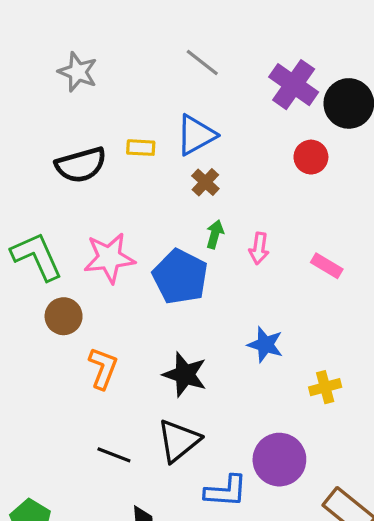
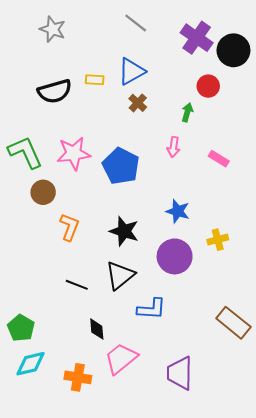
green arrow: (215, 234) -> (187, 112), moved
purple circle: (279, 460) -> (175, 256), moved

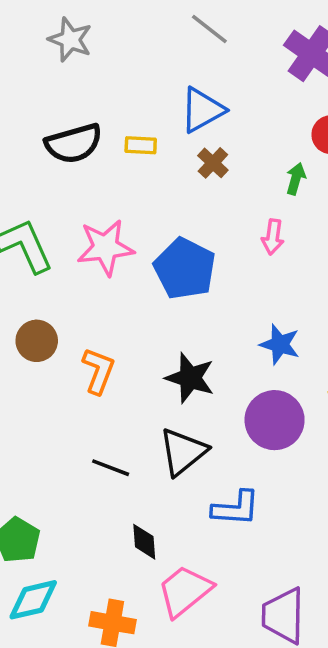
yellow rectangle: (95, 80) -> (141, 145), moved
brown circle: (43, 192) -> (37, 341), moved

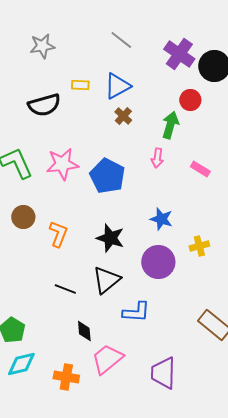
gray star: (70, 40) -> (42, 46), turned -30
yellow rectangle: (141, 145) -> (80, 85), moved
green arrow: (296, 179) -> (170, 125), size x1.5

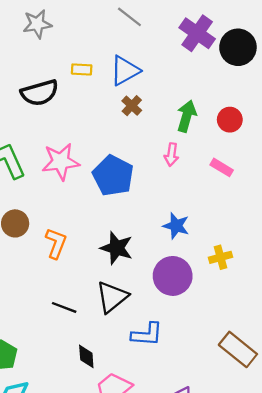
red circle: (190, 100) -> (230, 120), moved

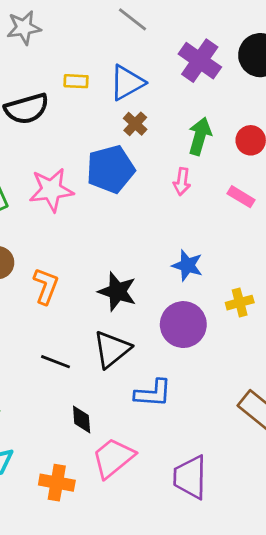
purple cross: (197, 33) -> (200, 61), moved
blue pentagon: (113, 176) -> (110, 169), moved, turned 30

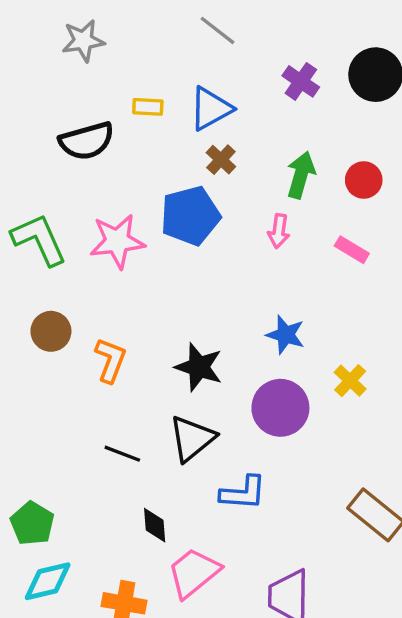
purple cross: (200, 61) -> (301, 81), size x0.7
yellow cross: (240, 303) -> (350, 381), turned -32

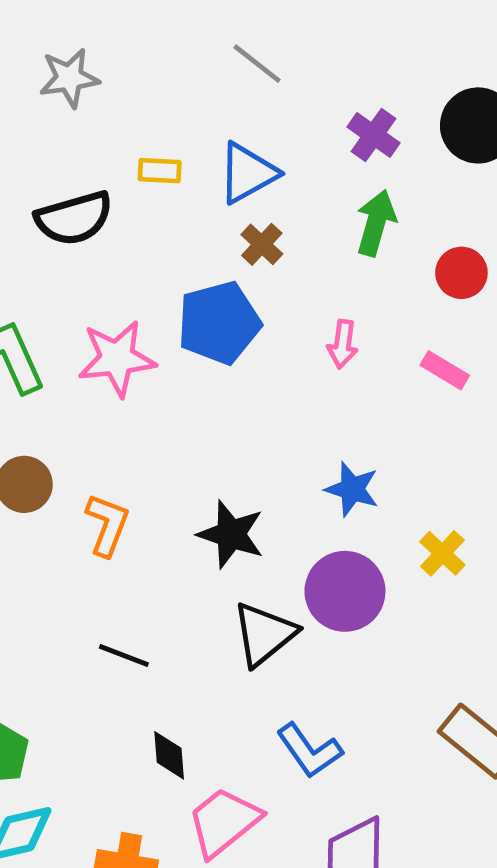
green arrow: (301, 175) -> (376, 223), moved
black triangle: (192, 438) -> (264, 634), moved
blue L-shape: (243, 493) -> (309, 751), moved, turned 51

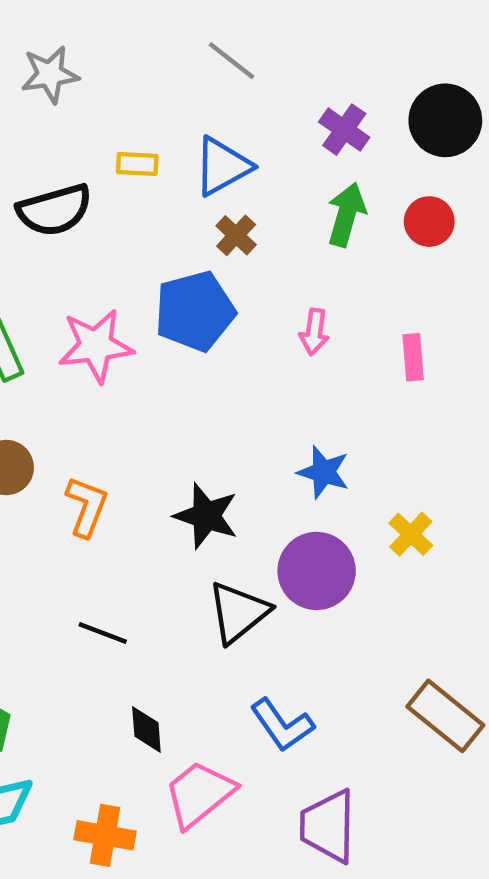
red circle: (461, 273) -> (429, 222), moved
pink rectangle: (445, 370) -> (413, 357), turned 54

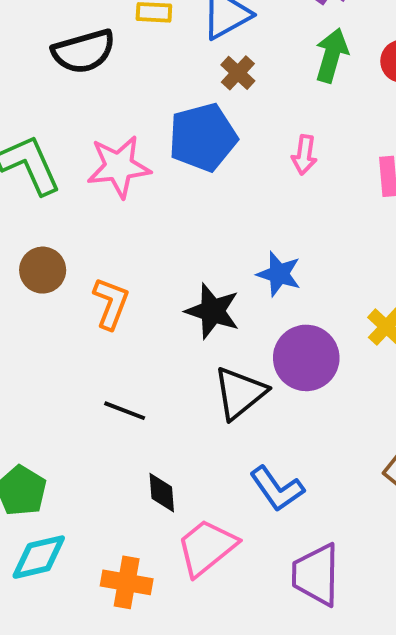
blue star: (323, 472) -> (279, 274), moved

